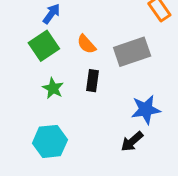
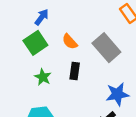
gray rectangle: (132, 52) -> (106, 48), turned 68

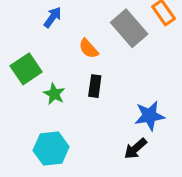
green square: (35, 43) -> (26, 69), moved
gray rectangle: (106, 48) -> (129, 28), moved

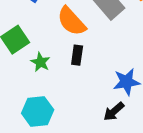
orange semicircle: (89, 49) -> (71, 21), size x1.6

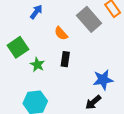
orange semicircle: (71, 21) -> (61, 33), size x0.6

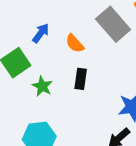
blue arrow: (36, 12) -> (41, 33), moved

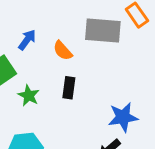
gray rectangle: (113, 24) -> (103, 31), turned -44

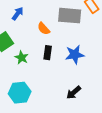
blue arrow: (27, 40) -> (18, 14), moved
blue star: (123, 117) -> (75, 55), moved

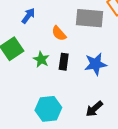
green star: (22, 58) -> (41, 59), moved
cyan hexagon: (20, 93) -> (48, 109), moved

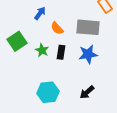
blue arrow: (28, 16) -> (40, 13), moved
gray rectangle: (90, 18) -> (88, 27), moved

